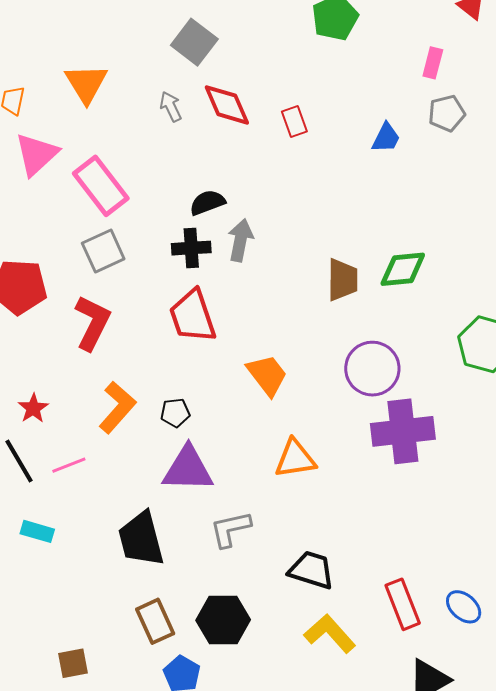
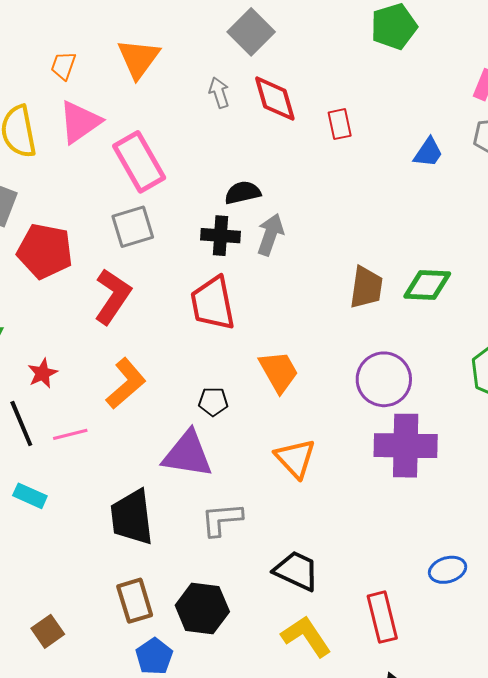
black pentagon: (175, 413) -> (213, 402), moved
orange triangle: (295, 459) -> (295, 458), turned 48
blue ellipse: (464, 607) -> (448, 570), moved, turned -66
brown square: (73, 663) -> (48, 631), turned -32

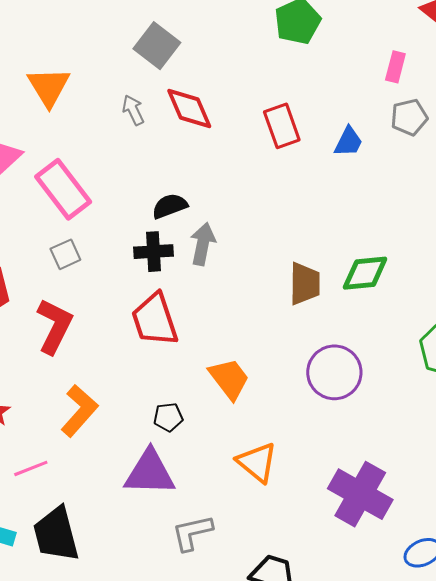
red rectangle: (340, 124) -> (282, 126), moved, size x1.4
gray square: (133, 227) -> (65, 254), size x0.7
purple cross: (406, 446) -> (360, 494), moved, turned 36
black trapezoid: (132, 517) -> (56, 534), moved

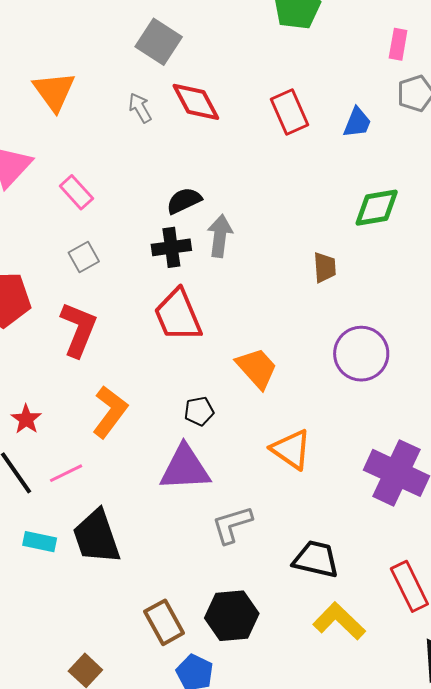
pink rectangle: (63, 189) -> (76, 192), size x0.6
green diamond: (365, 273) -> (377, 208), moved
brown trapezoid: (305, 284) -> (325, 267), size x0.7

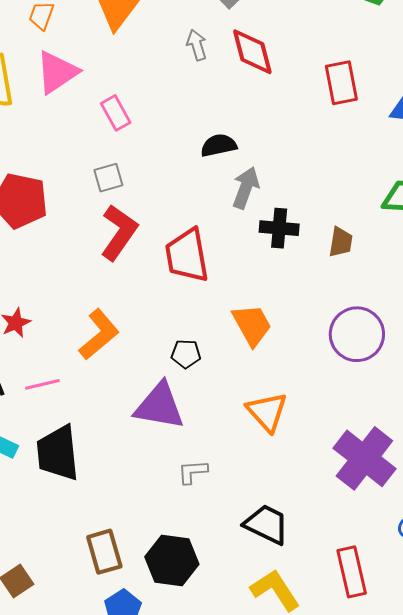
black cross: (171, 247) -> (279, 228), moved
red L-shape: (79, 329) -> (119, 232), moved
gray L-shape: (232, 525) -> (193, 472), size x0.7

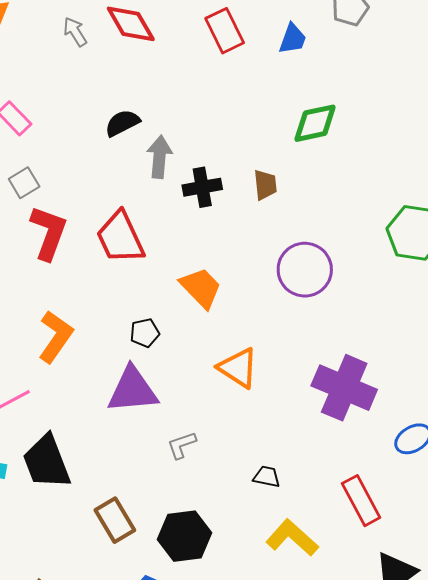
black trapezoid: (267, 524) -> (267, 477), size x0.6
brown rectangle: (104, 552) -> (115, 520), moved

